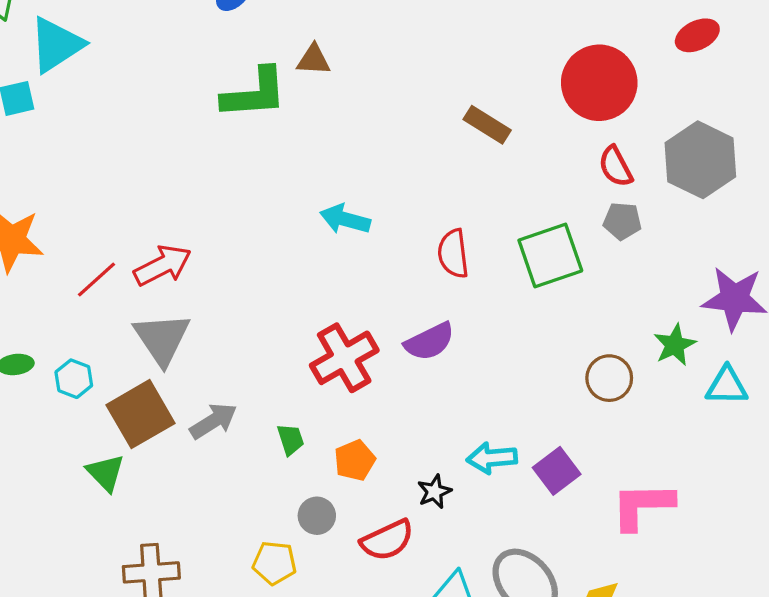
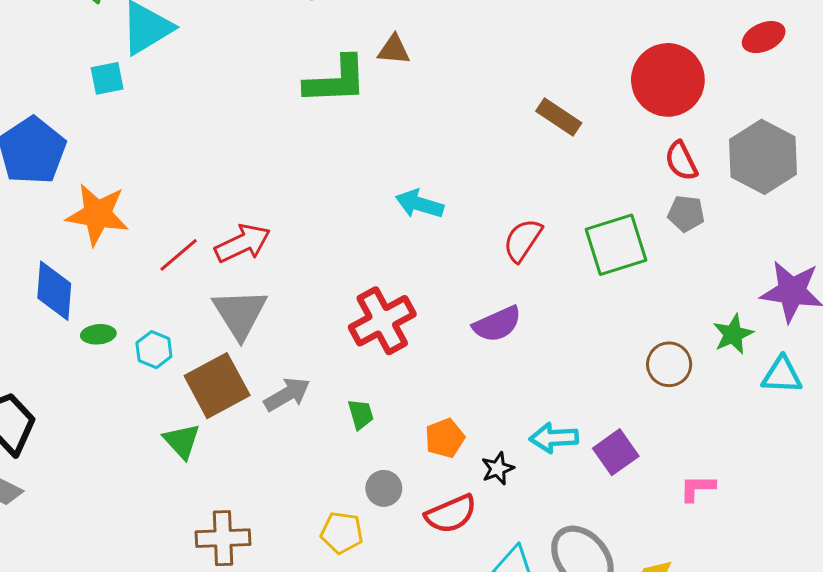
red semicircle: (453, 254) -> (523, 240), turned 39
red cross: (344, 358) -> (382, 321), moved
orange pentagon: (355, 460) -> (445, 438), moved
pink L-shape: (642, 506) -> (697, 488), size x0.6

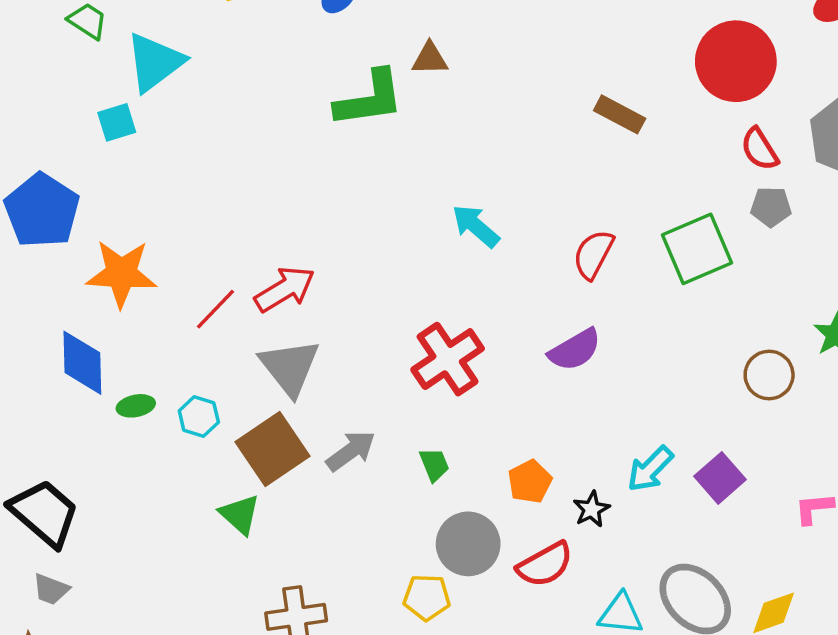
cyan arrow: (419, 204) -> (476, 226), turned 30
cyan arrow: (554, 438) -> (650, 469), turned -36
gray circle: (384, 488) -> (468, 544), size x1.6

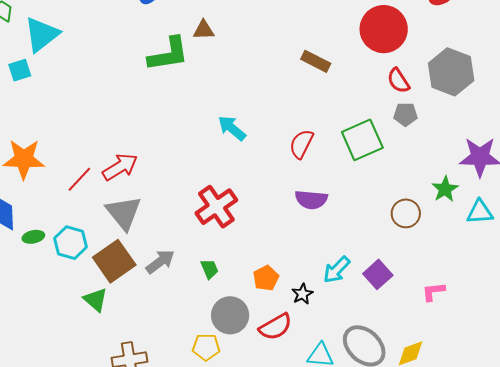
purple semicircle: (575, 350) -> (311, 200), moved, turned 36
cyan hexagon: (199, 417) -> (71, 243), size x1.4

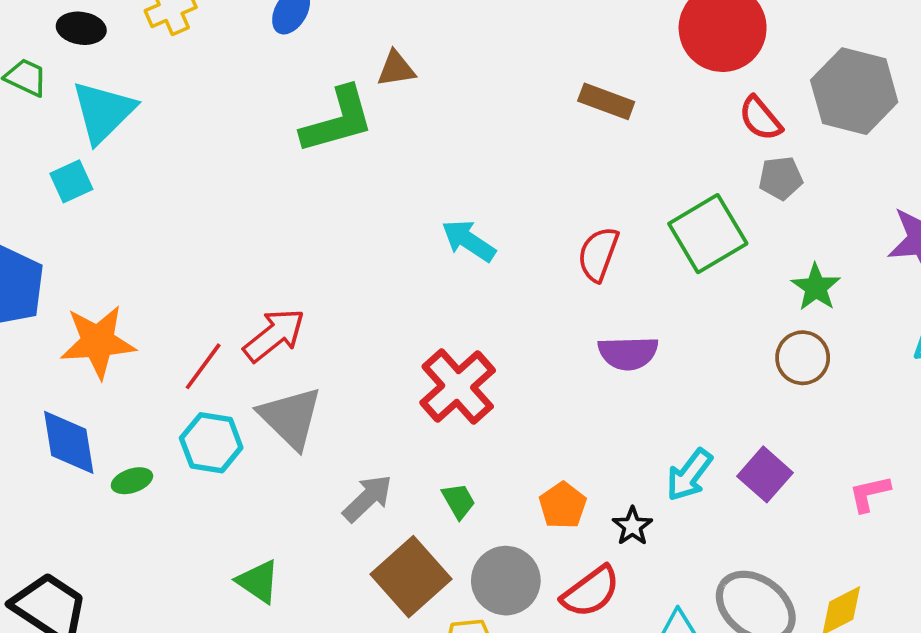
green star: (445, 189) -> (816, 287), moved
cyan hexagon: (71, 243) -> (211, 443), moved
brown square: (114, 261) -> (411, 577), moved

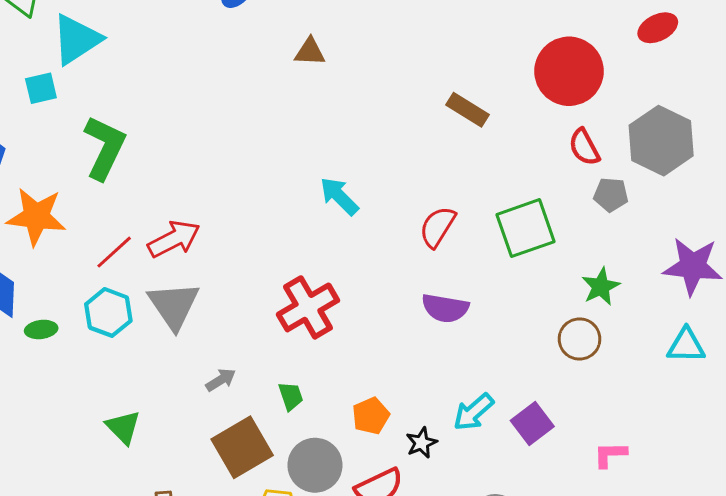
green L-shape: (337, 120) -> (105, 148), moved, turned -60
gray pentagon: (781, 178) -> (611, 195), moved
gray arrow: (368, 498) -> (221, 380), size x0.7

